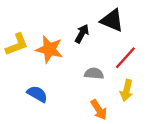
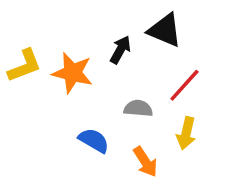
blue semicircle: (37, 94) -> (94, 140), moved

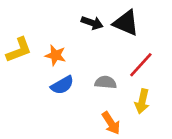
black arrow: (120, 50) -> (92, 23), moved, turned 80
orange star: (72, 73) -> (55, 55), size x0.7
blue semicircle: (94, 140) -> (62, 85), moved, turned 120

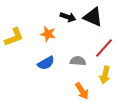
orange star: (55, 55) -> (48, 34), moved

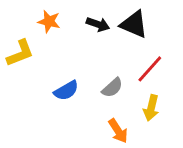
orange star: (48, 34) -> (49, 21), moved
gray semicircle: (78, 61) -> (112, 88), turned 133

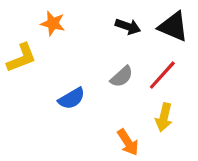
black arrow: (98, 24) -> (128, 27), moved
black triangle: (134, 24) -> (173, 27), moved
gray semicircle: (112, 88) -> (122, 77), moved

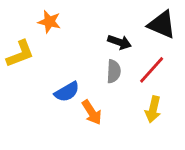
black arrow: (128, 27) -> (119, 42), moved
gray semicircle: (122, 77) -> (114, 71), turned -45
orange arrow: (128, 142) -> (92, 112), moved

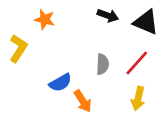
black arrow: (119, 42) -> (108, 16), moved
yellow L-shape: (20, 54) -> (18, 48), turned -36

